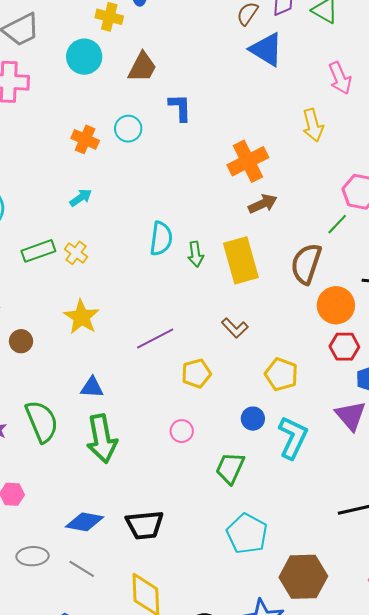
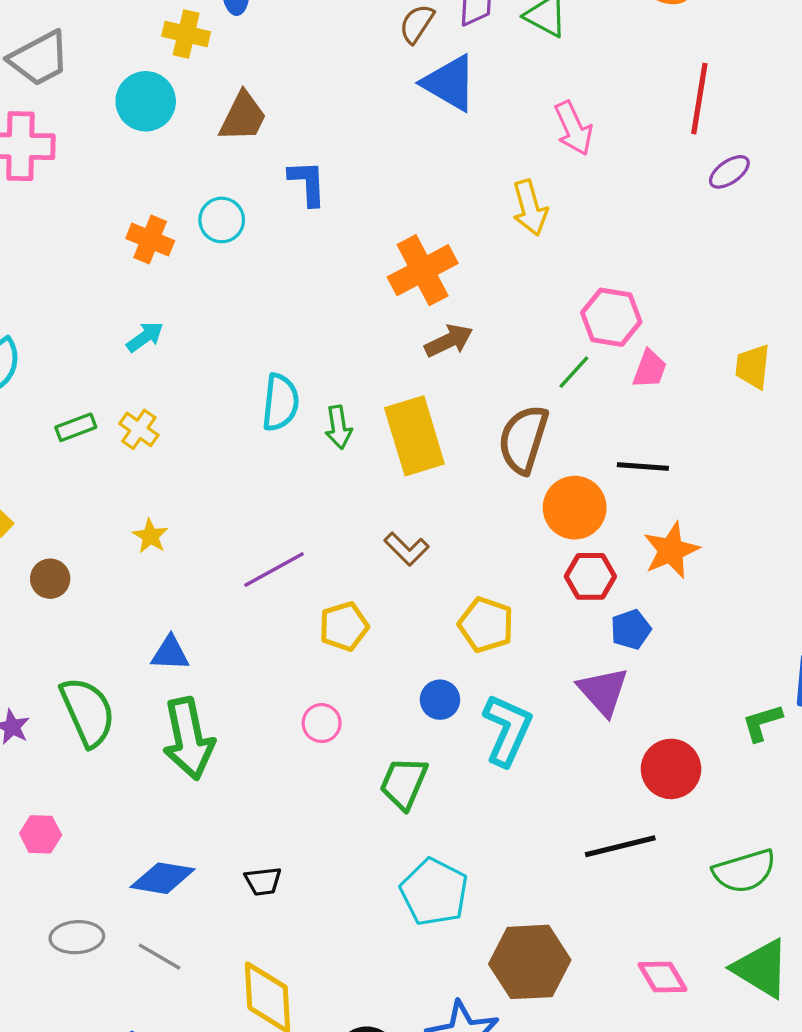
green rectangle: (38, 251) -> (76, 427), size x0.7
yellow star: (82, 317) -> (150, 536), size x0.6
black trapezoid: (145, 525) -> (263, 881), size x0.6

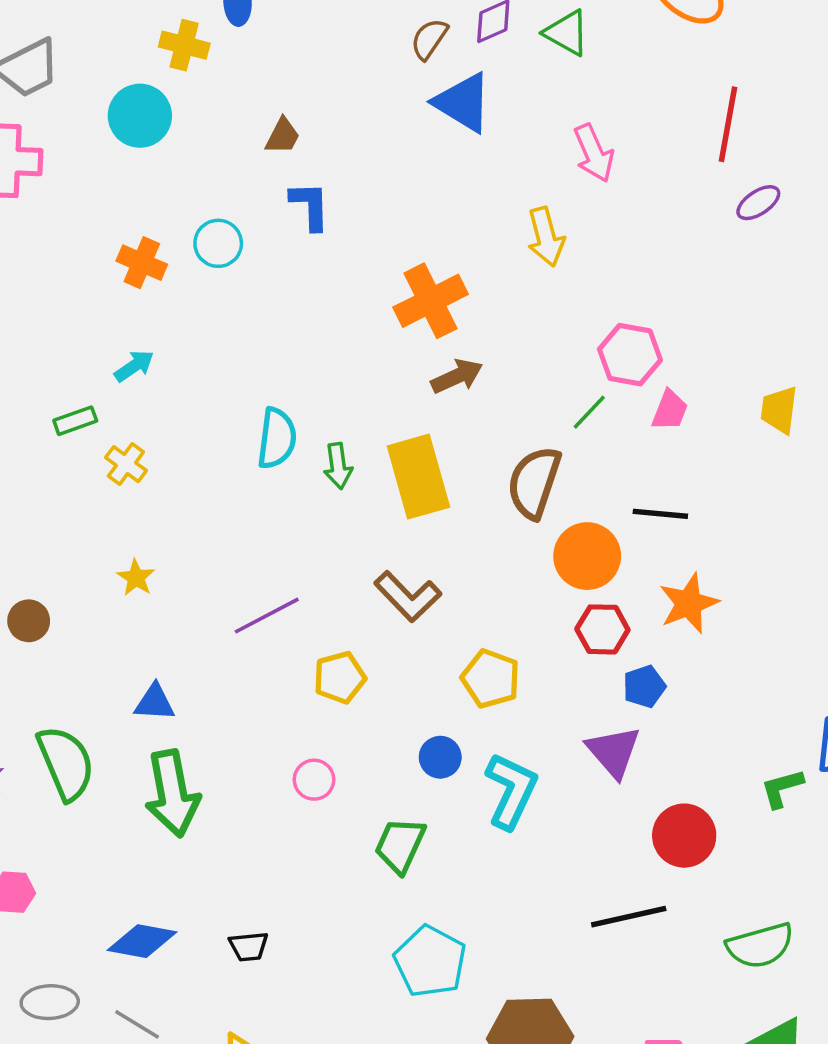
brown trapezoid: (243, 117) -> (283, 136), moved, size x0.7
green rectangle: (76, 427) -> (75, 421), moved
brown L-shape: (406, 549) -> (408, 596), size x1.4

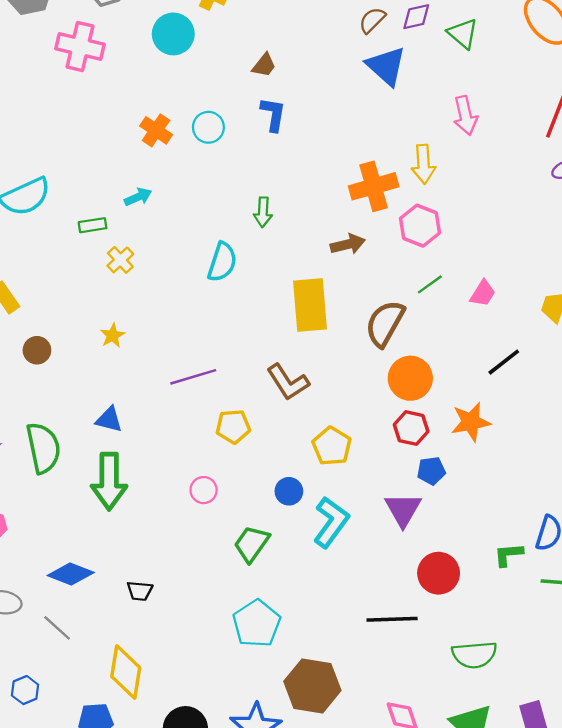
orange cross: (431, 301) -> (374, 186), moved
pink hexagon: (630, 355) -> (420, 226), moved
green arrow: (338, 466) -> (263, 212), moved
black line: (660, 514) -> (504, 362), moved, turned -54

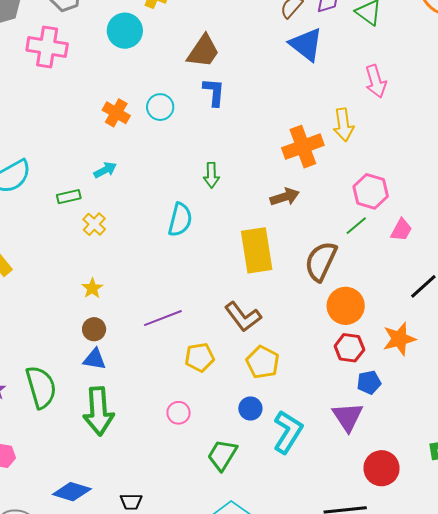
brown trapezoid: (264, 65) -> (203, 51), size x1.6
pink hexagon: (420, 226) -> (371, 191), moved
brown circle: (37, 350) -> (94, 329), moved
yellow pentagon: (332, 446) -> (263, 362), moved

